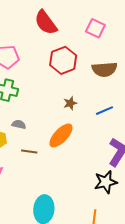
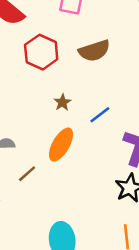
blue line: (105, 111) -> (100, 115), moved
brown line: (29, 152) -> (27, 174), turned -35

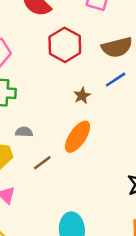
blue line: (100, 115) -> (116, 80), moved

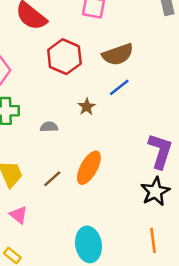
gray semicircle: (24, 132) -> (49, 127), moved
orange ellipse: (78, 137) -> (89, 168), moved

